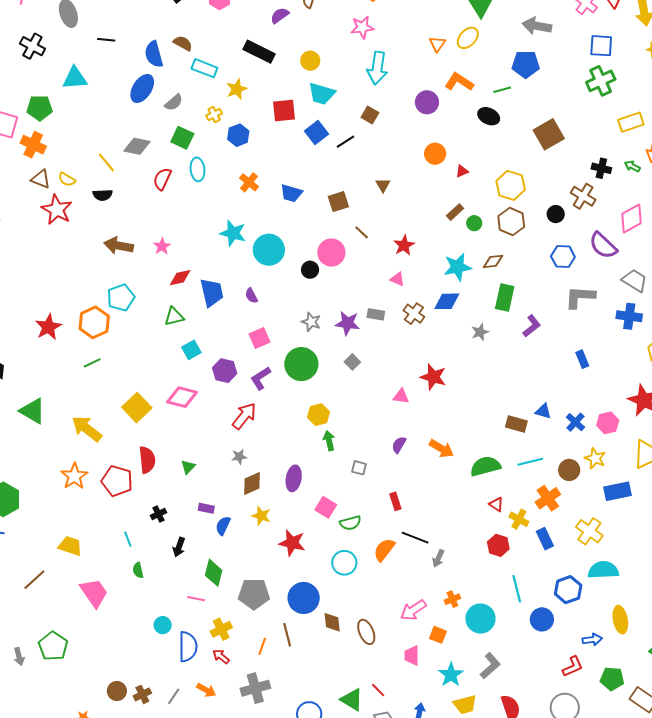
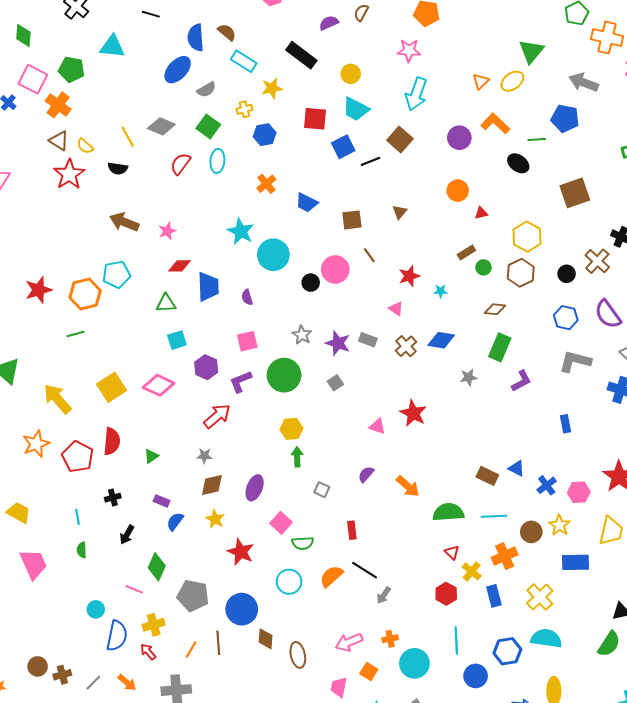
brown square: (370, 115) -> (400, 140), size x1.4
cyan star: (457, 267) -> (441, 291), moved, size x0.5

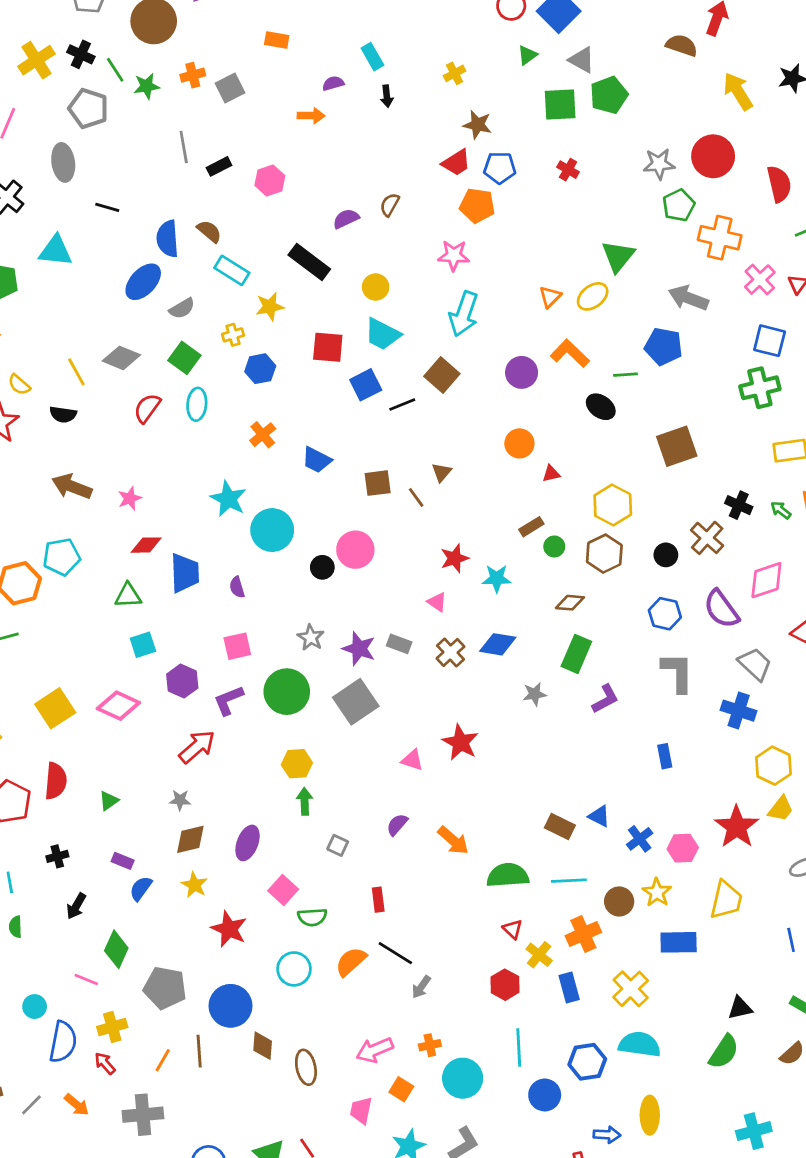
brown line: (369, 255) -> (416, 497), moved
cyan star: (441, 291) -> (497, 578), size x1.5
gray L-shape: (575, 361) -> (678, 672), turned 76
gray square: (335, 383) -> (356, 702), size x2.0

